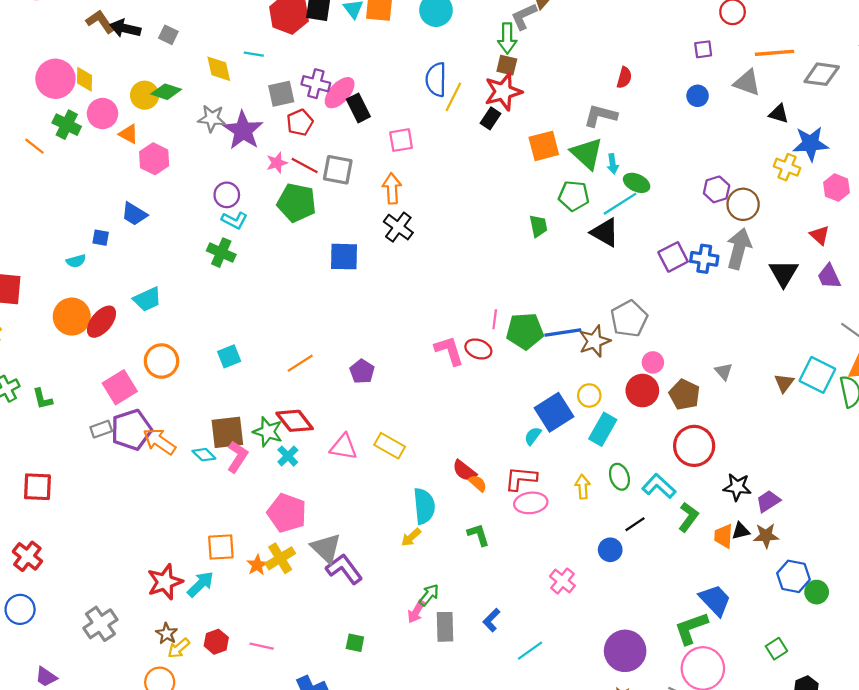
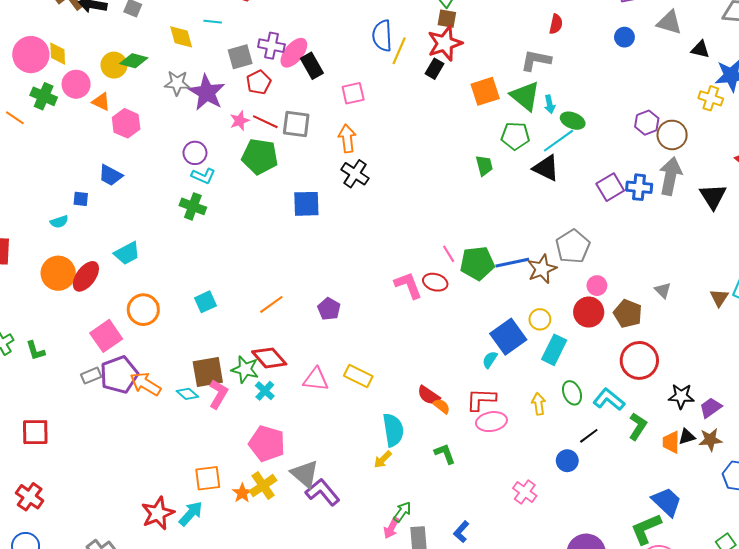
pink line: (495, 319) -> (449, 254), turned -36

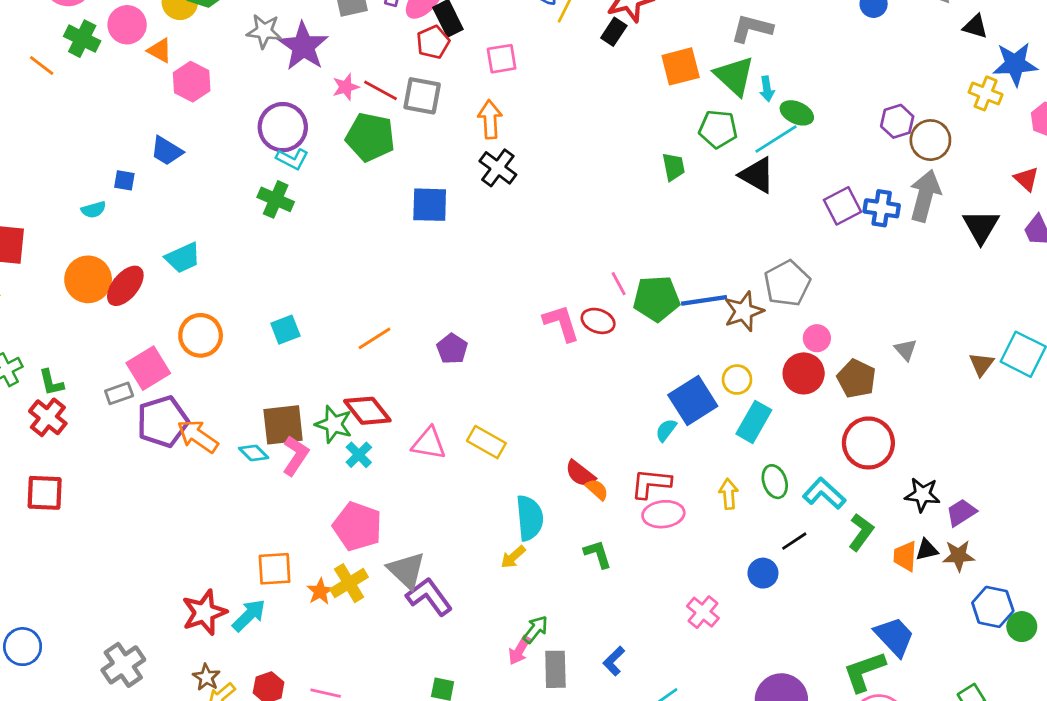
red pentagon: (259, 82) -> (433, 42), moved
purple circle: (195, 153) -> (283, 127), size x1.5
gray rectangle: (91, 376) -> (119, 393), moved
red cross: (30, 497) -> (48, 417), moved

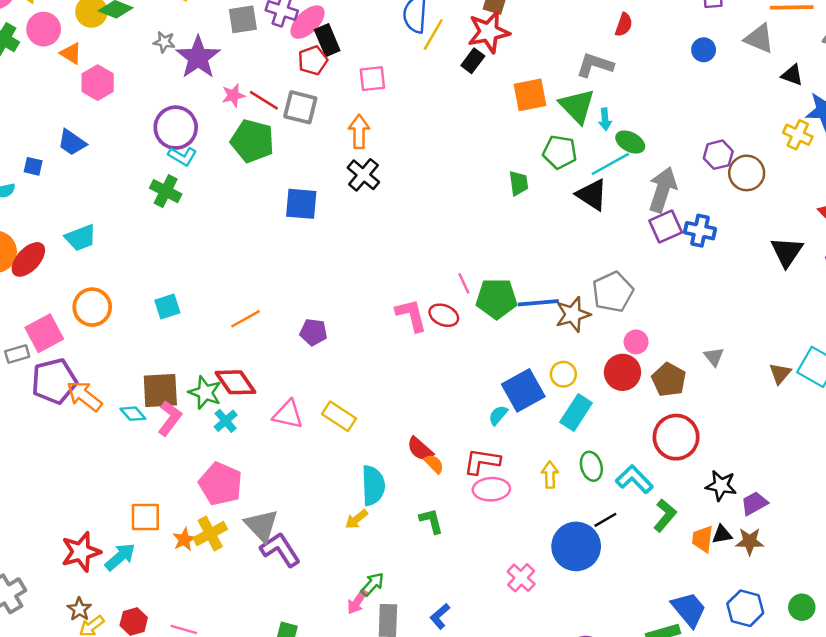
gray star: (264, 31) -> (164, 42), size x0.7
gray arrow: (925, 196) -> (663, 190), moved
purple pentagon: (452, 349) -> (313, 332), turned -30
blue circle: (763, 573) -> (576, 546), size x1.8
blue hexagon: (993, 607) -> (745, 608), moved

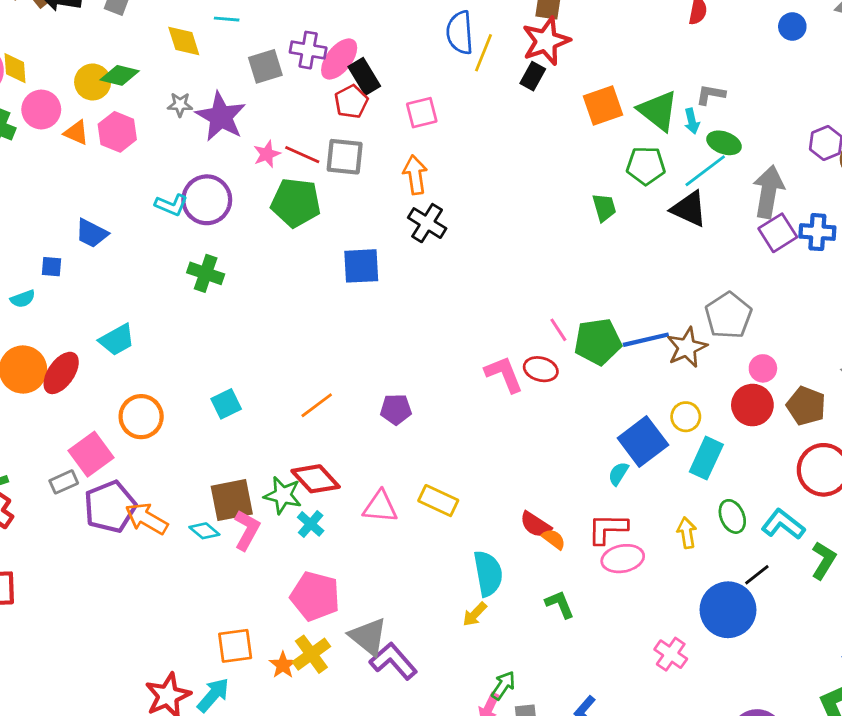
gray L-shape: (595, 65) -> (711, 95), moved, size x0.7
pink hexagon: (98, 83) -> (117, 132), moved
cyan L-shape: (182, 156) -> (171, 205), moved

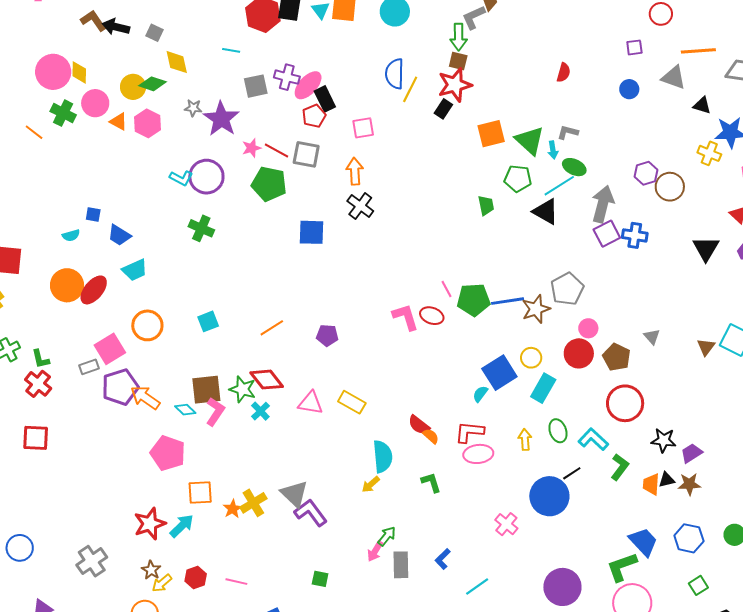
yellow diamond: (184, 41) -> (177, 62), moved
blue trapezoid: (92, 233) -> (119, 235), moved
pink pentagon: (315, 596) -> (168, 453), moved

